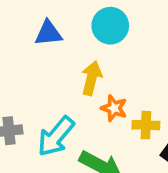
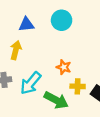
yellow arrow: (92, 78) -> (16, 50), moved
yellow cross: (146, 125) -> (78, 86), moved

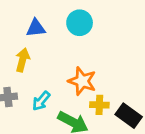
orange star: (64, 67) -> (82, 81), size x1.5
cyan arrow: (31, 83) -> (41, 101), size x0.7

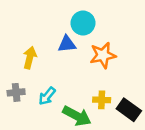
blue triangle: (36, 28) -> (67, 44), moved
orange star: (82, 81) -> (103, 55), moved, turned -30

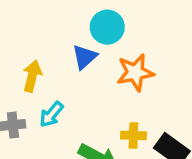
blue triangle: (67, 44) -> (85, 57), turned -36
cyan arrow: (47, 96) -> (51, 114), moved

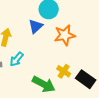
yellow cross: (133, 135) -> (64, 71), turned 32

